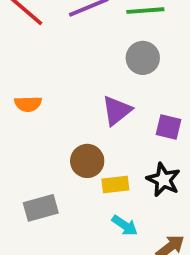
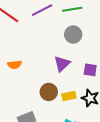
yellow rectangle: (115, 185) -> (69, 96), moved

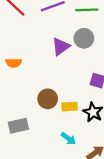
purple triangle: (62, 64) -> (61, 47), moved

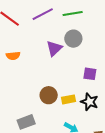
orange semicircle: (14, 63) -> (13, 56), moved

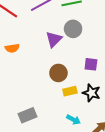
brown circle: (49, 95) -> (58, 73), moved

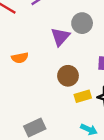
orange semicircle: (12, 48) -> (20, 58), moved

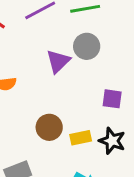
brown circle: (68, 76) -> (49, 127), moved

